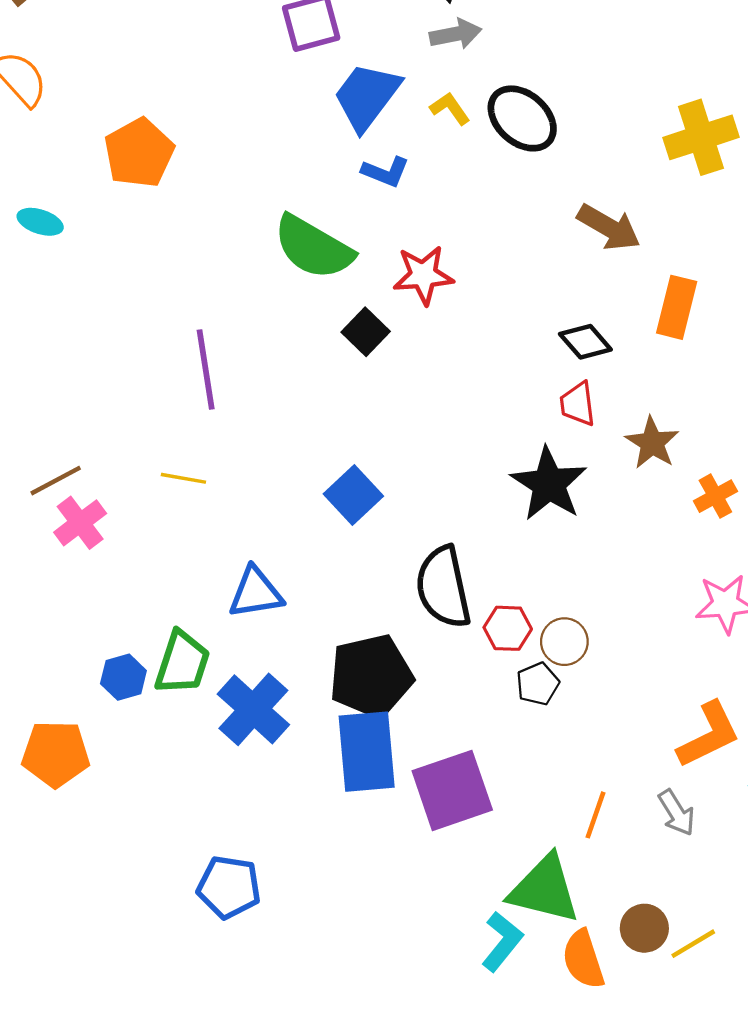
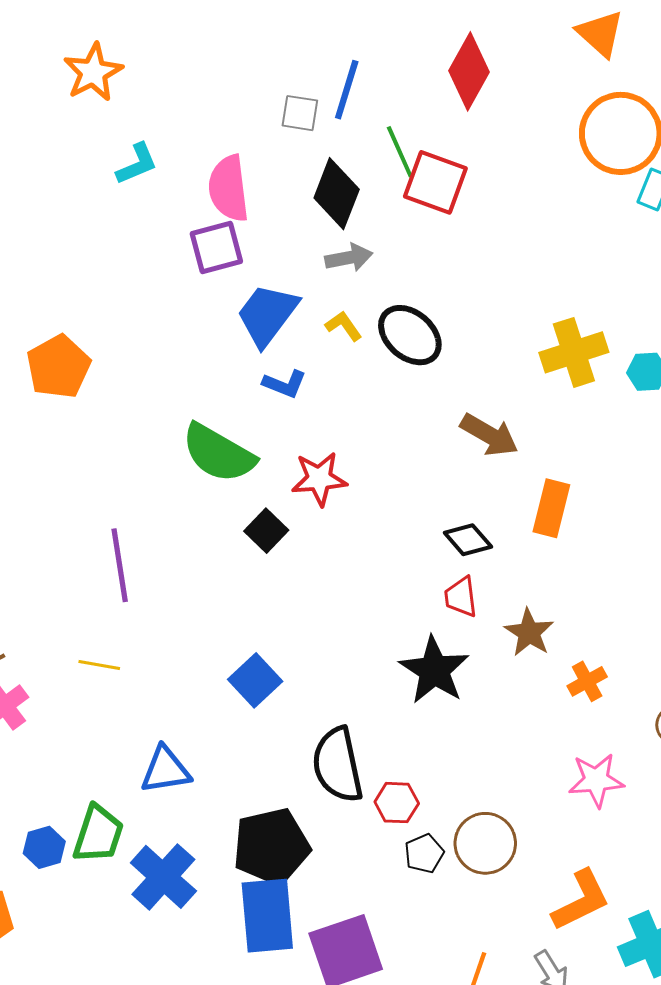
brown circle: (564, 642) -> (485, 843), moved, size x1.4

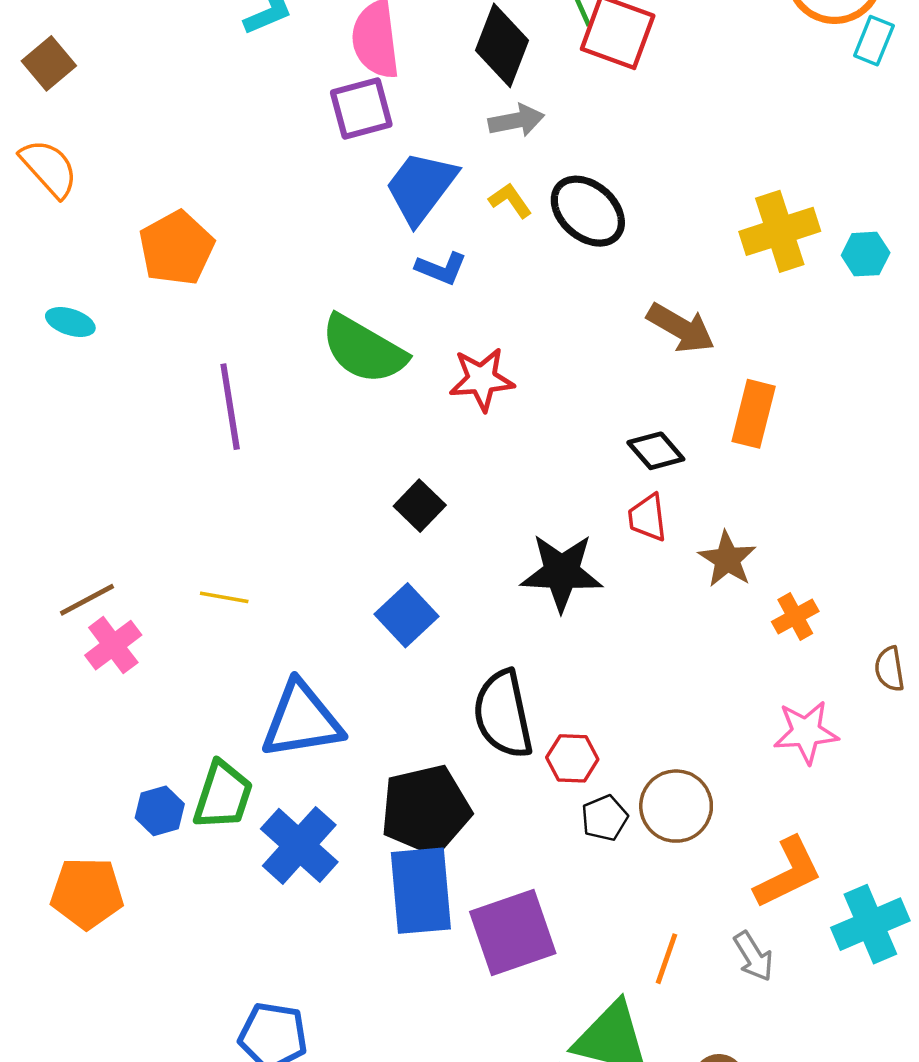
black square: (266, 531) -> (420, 506), moved
purple line: (120, 565) -> (230, 407), moved
black star: (434, 670) -> (562, 572), moved, turned -30
blue triangle: (165, 770) -> (302, 720), size x1.4

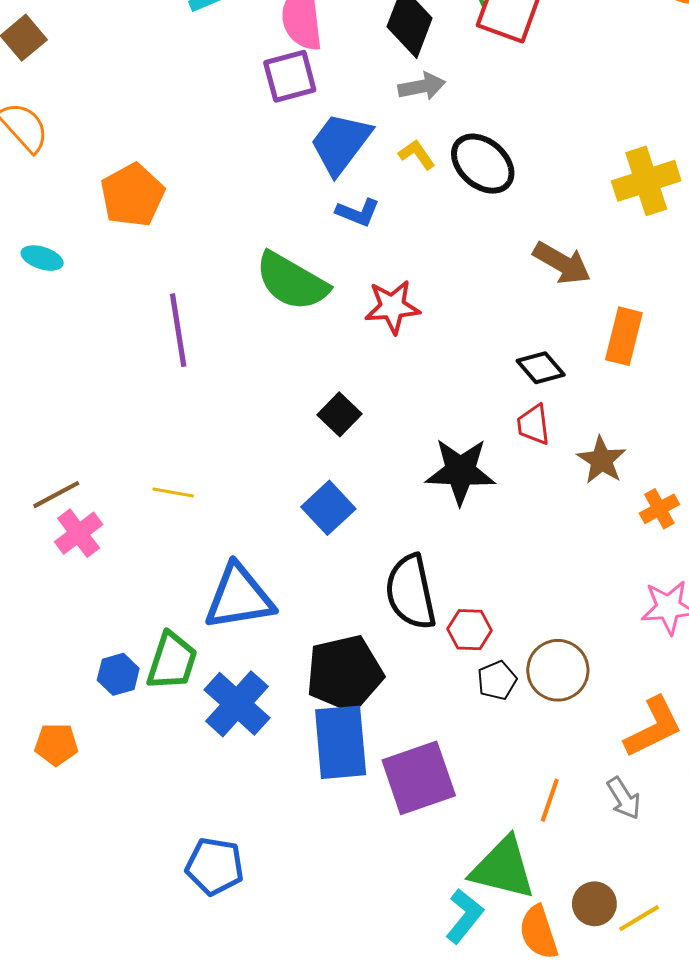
orange pentagon: (87, 893) -> (56, 744), size x0.7

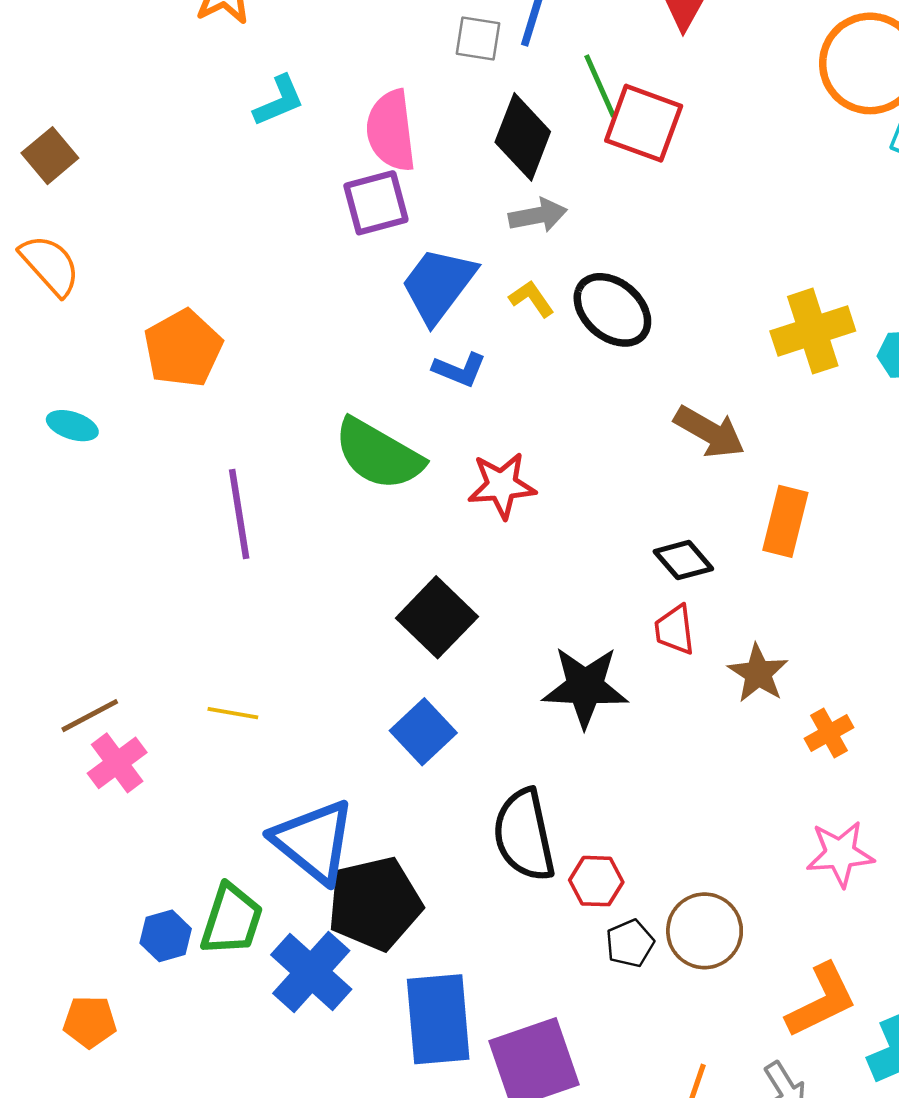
black square: (340, 414) -> (437, 617), size x1.5
blue triangle: (239, 597) -> (314, 841), turned 48
black pentagon: (345, 673) -> (375, 904), moved

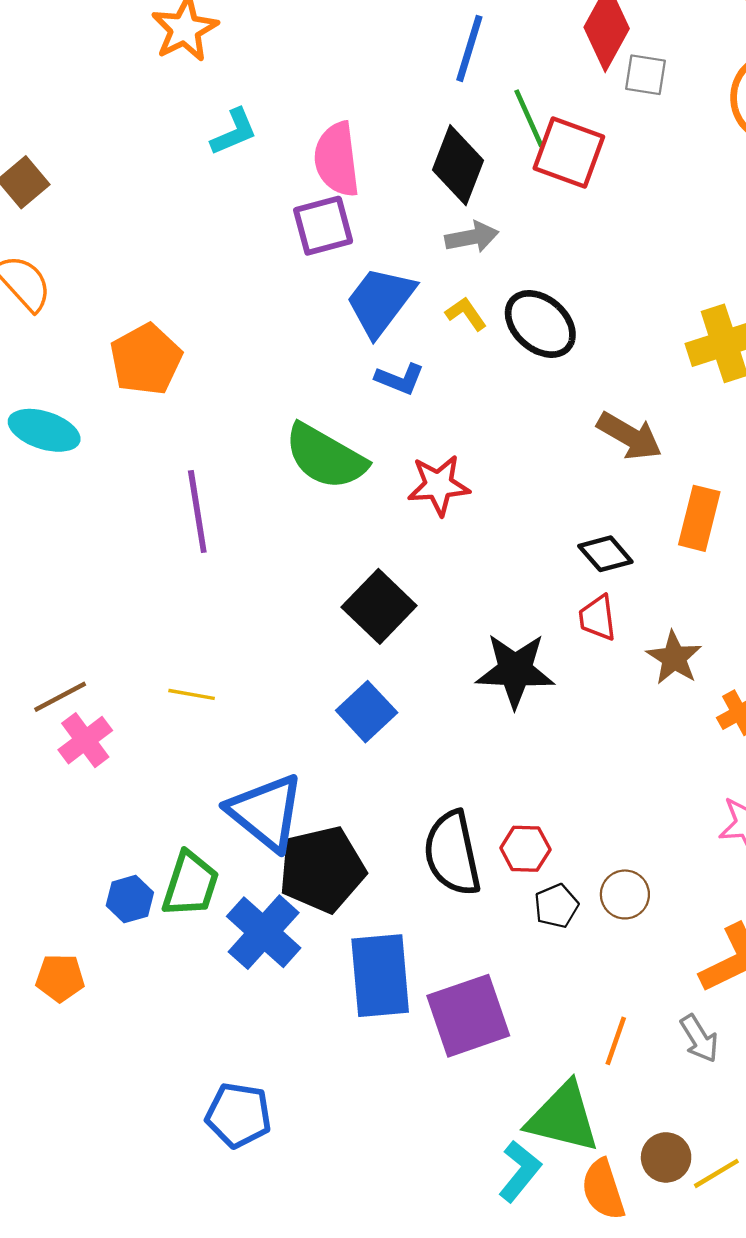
gray square: (478, 39) -> (645, 75), moved
cyan ellipse: (72, 426) -> (44, 430), size x1.5
black semicircle: (524, 835) -> (452, 853), moved
brown circle: (705, 931) -> (625, 894), size x0.7

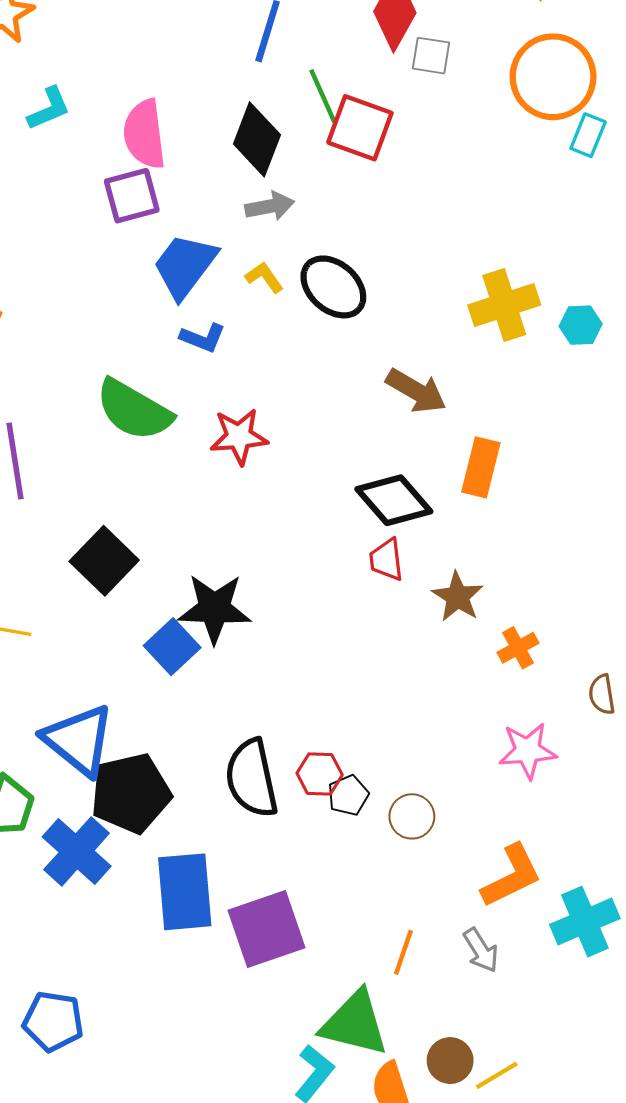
black diamond: (605, 554) -> (394, 500), size x1.5
black square: (379, 606) -> (104, 561), moved
black star: (515, 670) -> (215, 608), moved
black pentagon: (556, 906) -> (348, 795), moved

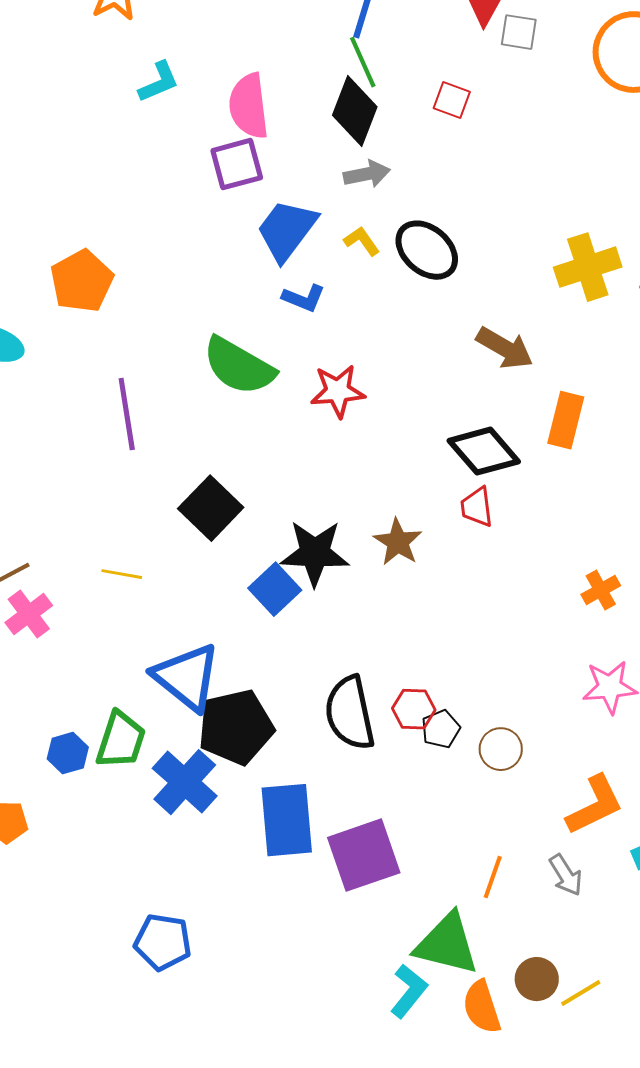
green line: (323, 96) -> (363, 62), moved
red square: (360, 128) -> (452, 100), size x0.6
brown star: (458, 597) -> (398, 542), moved

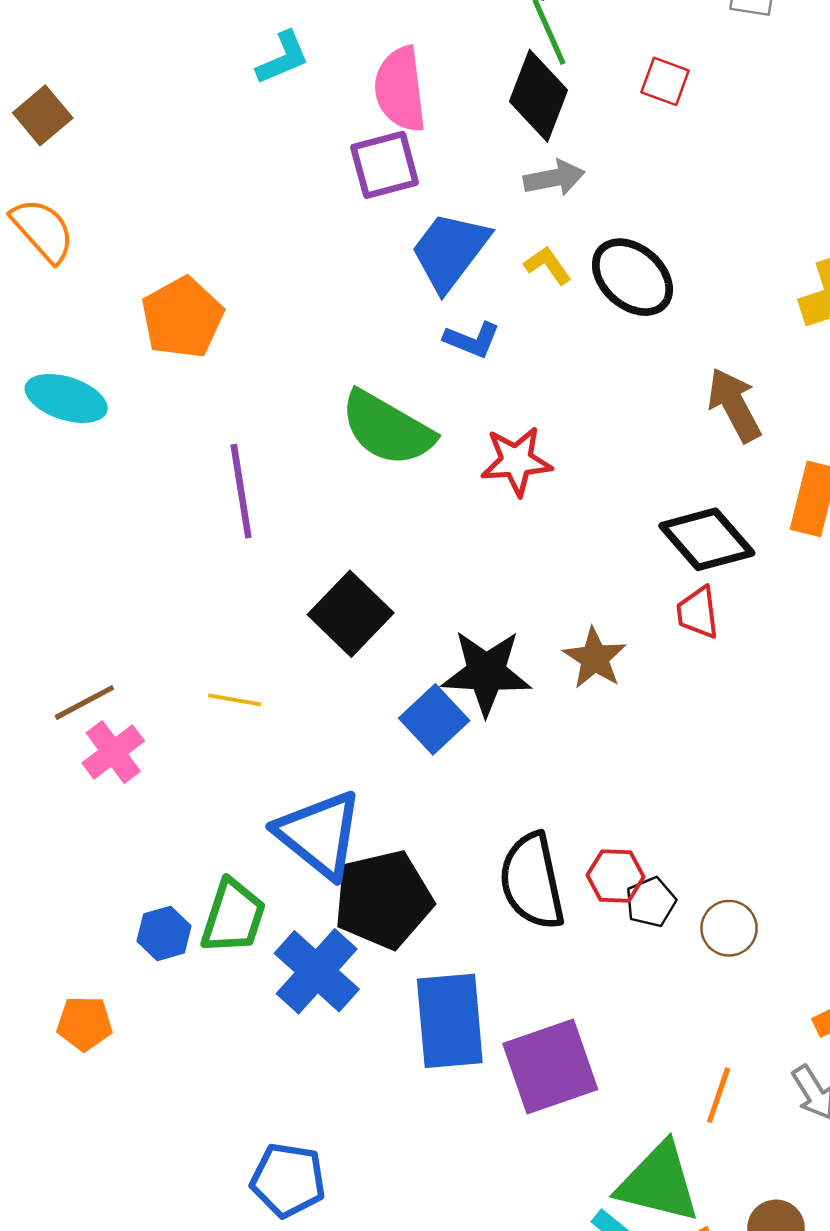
brown arrow: (505, 348) -> (734, 405), turned -148

